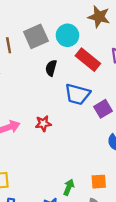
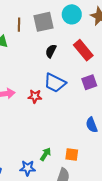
cyan circle: (67, 35) -> (72, 14), moved
blue trapezoid: (77, 94) -> (55, 83), moved
purple square: (103, 109) -> (89, 82), moved

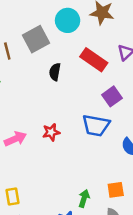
blue trapezoid: (55, 83) -> (96, 125), moved

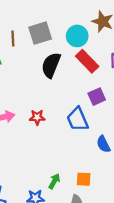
cyan circle: (68, 20) -> (77, 36), moved
black semicircle: (55, 72) -> (51, 65), size x1.6
blue trapezoid: (96, 125) -> (78, 119), turned 45

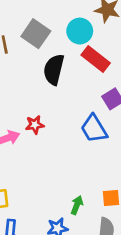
gray square: (40, 33) -> (36, 34), turned -30
red star: (37, 117) -> (35, 125), moved

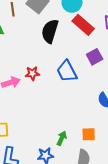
blue trapezoid: (94, 129) -> (67, 71), moved

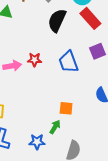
orange square: (89, 134) -> (66, 108), moved

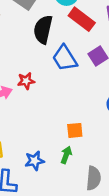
blue trapezoid: (69, 62) -> (65, 58), moved
blue star: (37, 142) -> (34, 161), moved

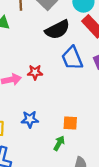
black semicircle: (43, 29) -> (57, 30), turned -140
blue star: (34, 161) -> (30, 119), moved

